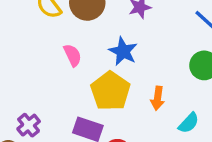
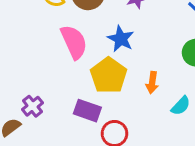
pink semicircle: (73, 55) -> (74, 42), size x1.6

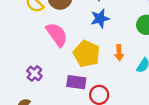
blue star: (121, 39) -> (100, 18), moved, turned -30
purple cross: (33, 106) -> (34, 73), moved

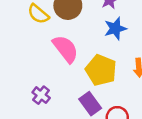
purple rectangle: (76, 82) -> (90, 104), turned 48

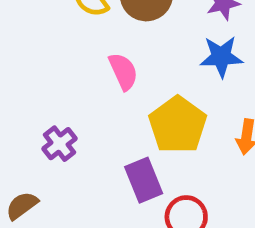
pink semicircle: (65, 49) -> (123, 71), size x0.7

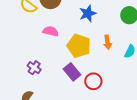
pink semicircle: (123, 71) -> (51, 31), turned -35

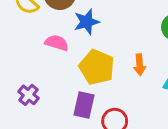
blue star: (88, 13) -> (87, 22), moved
purple rectangle: (72, 72) -> (84, 105), turned 48

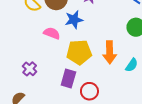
orange arrow: (140, 65) -> (110, 52), size x1.5
yellow pentagon: (97, 67) -> (79, 52), turned -30

